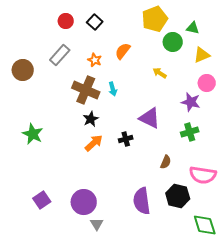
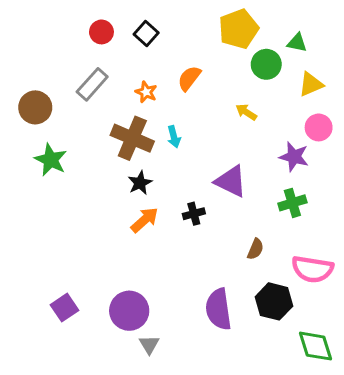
green star: (33, 134) -> (51, 160), moved

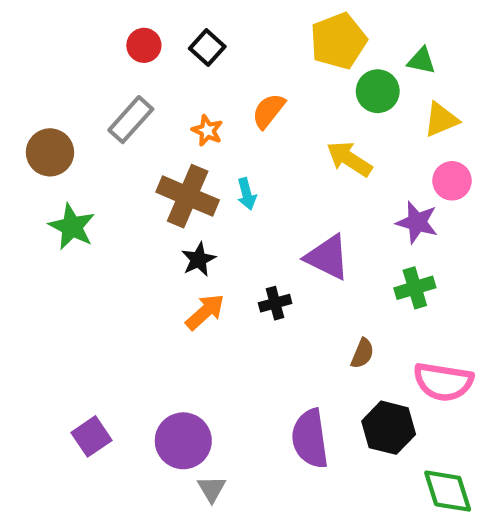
yellow arrow: (246, 112) -> (349, 159), size x1.5

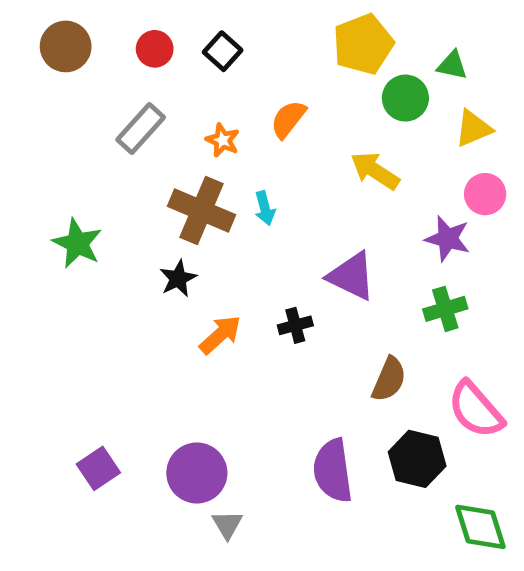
brown circle: (50, 152) -> (66, 46), moved
black star: (199, 259) -> (178, 278), moved
brown semicircle: (362, 353) -> (389, 379), size x1.4
pink semicircle: (443, 382) -> (476, 410), turned 40

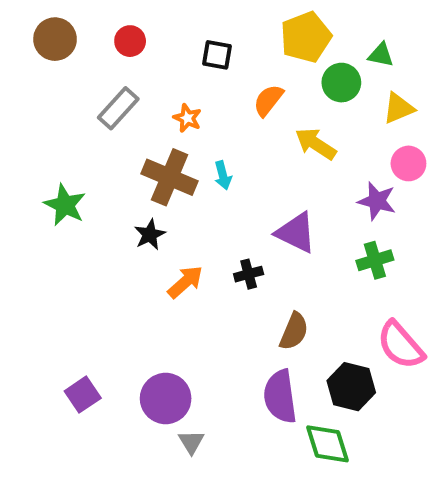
black square: (223, 51) -> (217, 55), moved, turned -32
orange semicircle: (288, 119) -> (268, 100), moved
brown semicircle: (389, 379) -> (294, 331), moved
green diamond: (480, 527) -> (328, 444), moved

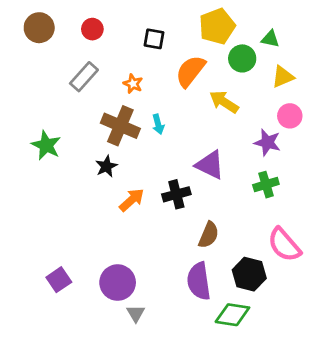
orange semicircle: (268, 100) -> (190, 71), size x1.4
black cross: (249, 274) -> (176, 194), size x1.4
green diamond: (328, 444) -> (232, 315), turned -64

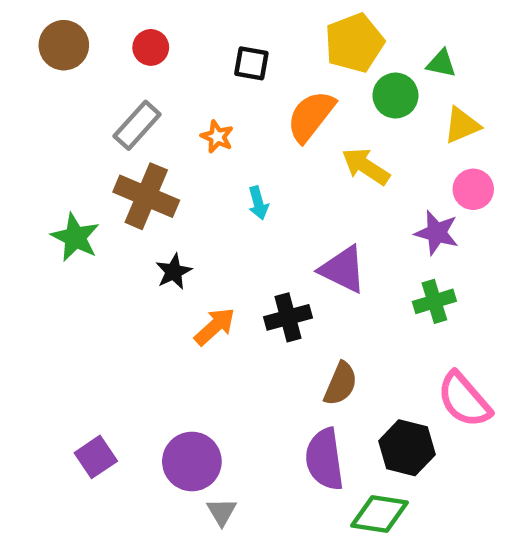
brown cross: (120, 126) -> (146, 196), moved

